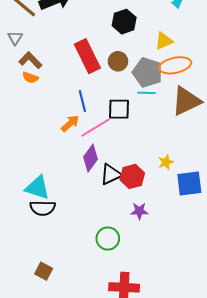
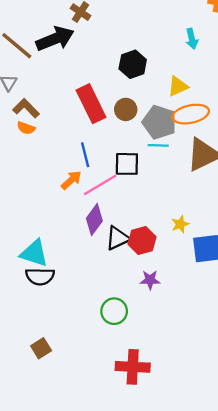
brown square: (44, 271) -> (41, 348), turned 30

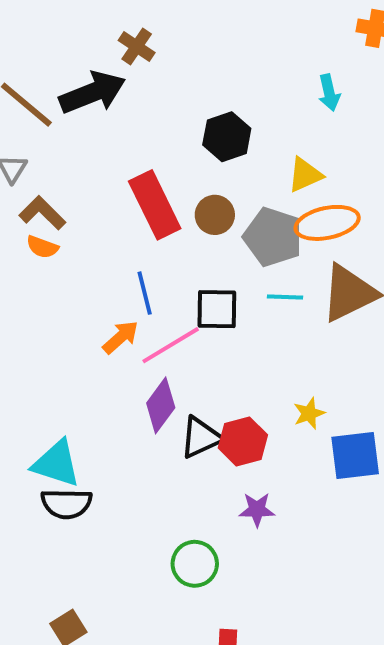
cyan line: (158, 145) -> (285, 297), moved

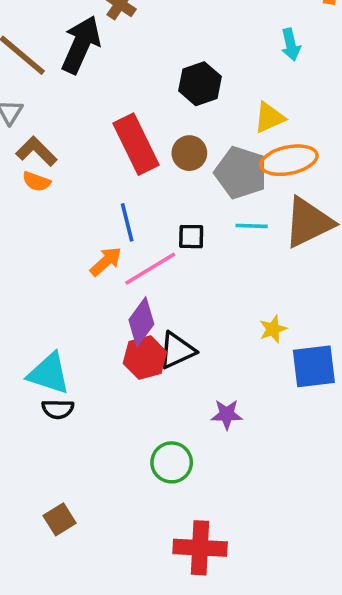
black arrow: (93, 93) -> (81, 45), turned -44
black square: (217, 309) -> (191, 237), size x0.7
red hexagon: (243, 441) -> (145, 358), moved
black semicircle: (66, 504) -> (58, 409), size x0.7

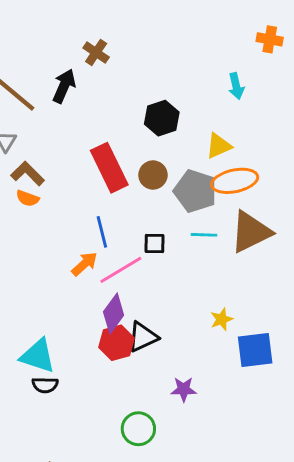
black arrow: (81, 45) -> (64, 86), size x0.7

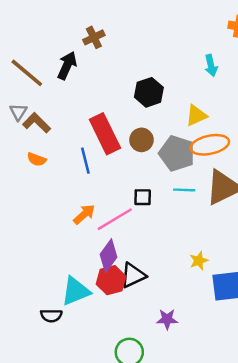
brown cross: (96, 53) -> (94, 37), turned 30
brown L-shape: (28, 174) -> (37, 123), moved
blue line: (102, 232) -> (85, 161), moved
cyan triangle: (38, 356) -> (76, 291), moved, turned -40

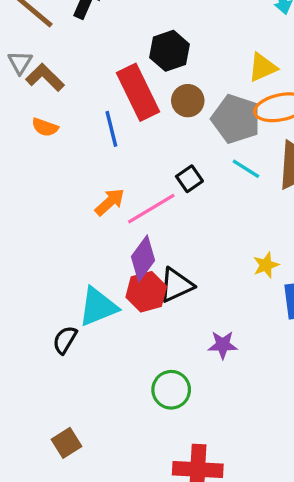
black hexagon: (149, 92) -> (170, 51), moved
cyan line: (184, 190) -> (246, 169), turned 30
black square: (143, 197) -> (189, 179), turned -36
black semicircle: (51, 316) -> (65, 340), turned 120

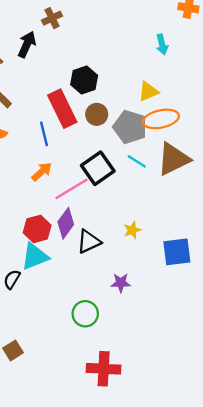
black square: (189, 179) -> (98, 168), size x1.8
orange arrow: (110, 202) -> (42, 172), moved
yellow star: (266, 265) -> (132, 230), moved
red hexagon: (146, 292) -> (37, 229), moved

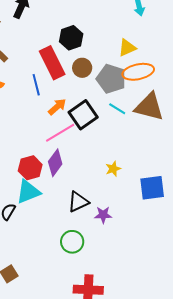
brown triangle: (173, 159) -> (149, 107), turned 40
orange arrow: (42, 172) -> (57, 107), moved
black triangle: (89, 242) -> (78, 202), moved

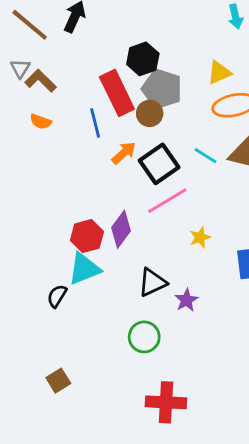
brown circle: (82, 68) -> (150, 113), moved
gray pentagon: (111, 79) -> (162, 89), moved
pink line: (60, 133) -> (167, 201), moved
purple star: (103, 215) -> (186, 300), turned -30

